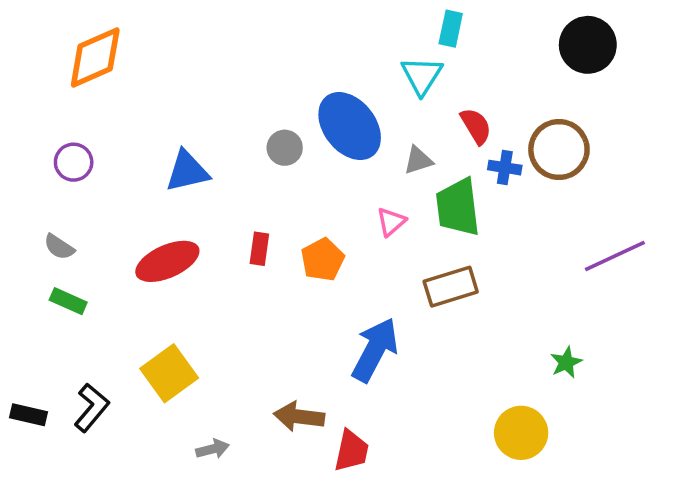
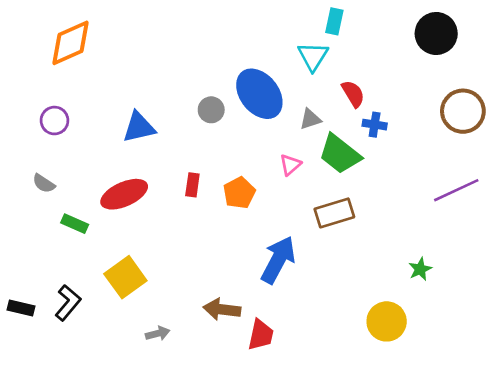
brown circle: (559, 150) -> (463, 111), moved
green trapezoid: (458, 207) -> (340, 154), turned -45
green rectangle: (68, 301) -> (75, 224), moved

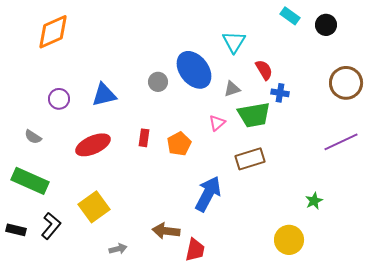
cyan rectangle: (334, 21) -> (290, 16), moved, turned -66
black circle: (436, 33) -> (326, 25), size x0.7
purple circle: (54, 121) -> (59, 99), moved
green trapezoid: (340, 154) -> (254, 115), turned -48
green rectangle: (75, 224) -> (30, 181), moved, size x1.8

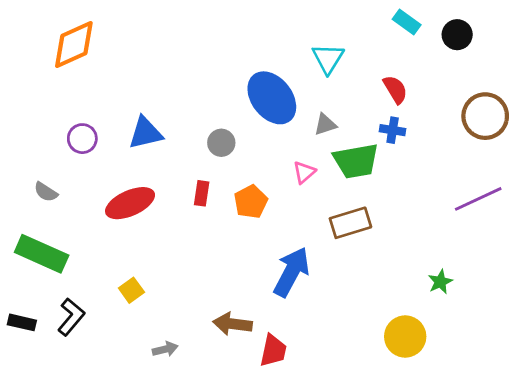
red semicircle: (264, 70) -> (395, 89), moved
gray circle: (158, 82) -> (221, 143), moved
yellow square: (94, 207) -> (131, 290), size x0.6

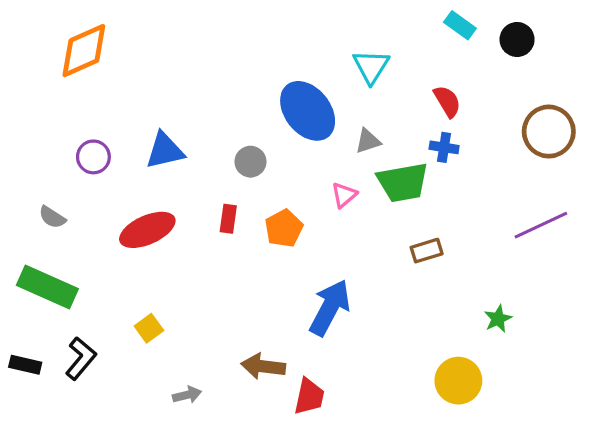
brown rectangle: (350, 223) -> (427, 251), moved, size x0.7

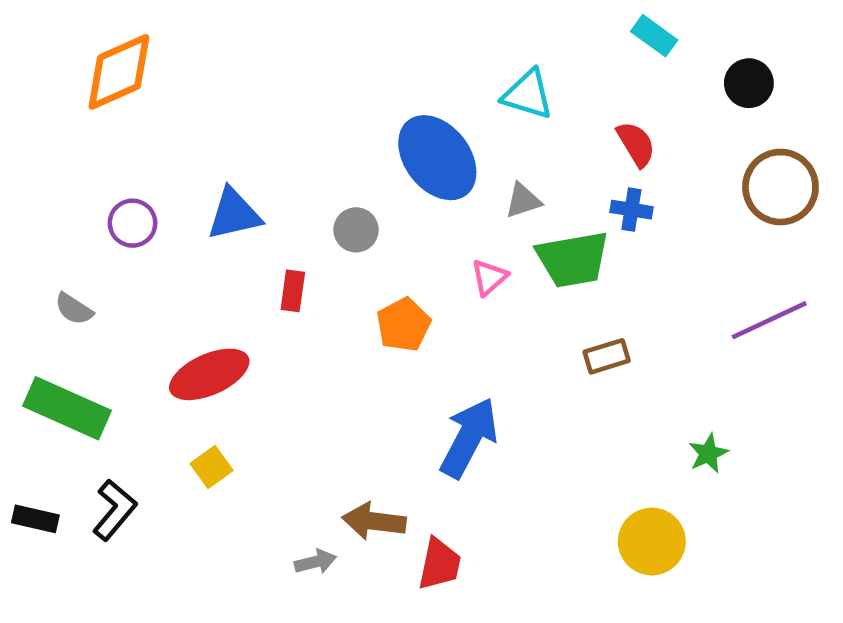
black circle: (517, 39) -> (749, 83), moved
cyan triangle: (371, 66) -> (528, 94), turned -45
red rectangle: (228, 219) -> (293, 291), moved
red ellipse: (147, 230) -> (209, 374), moved
gray arrow: (187, 395) -> (315, 562), moved

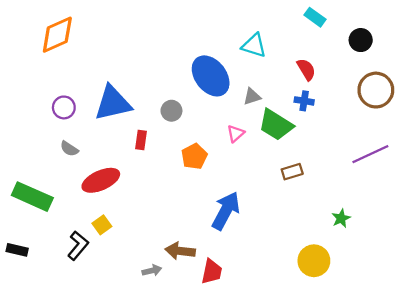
blue triangle: (234, 214) -> (113, 103), size x1.4
green trapezoid: (573, 259) -> (276, 125), turned 42
gray semicircle: (74, 309) -> (69, 149), moved
black L-shape: (114, 510) -> (78, 246), moved

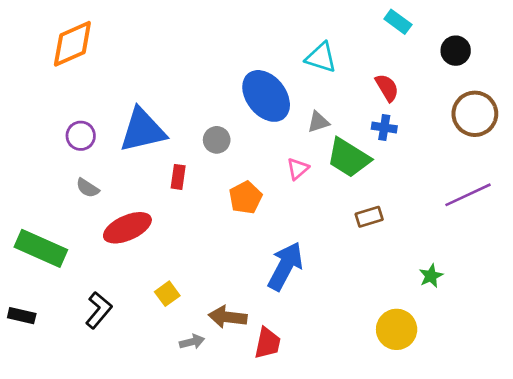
yellow square: (102, 225) -> (167, 294), moved

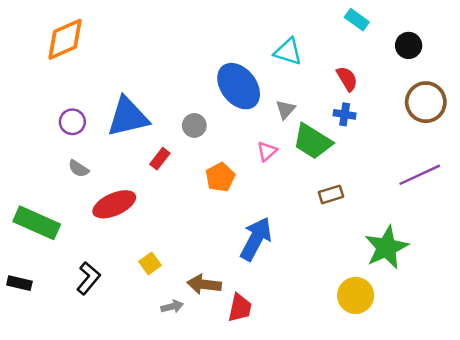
gray triangle: (318, 122) -> (285, 109), turned -30
red rectangle: (178, 177) -> (160, 159), turned 30
green star: (431, 276) -> (386, 247), size x2.0

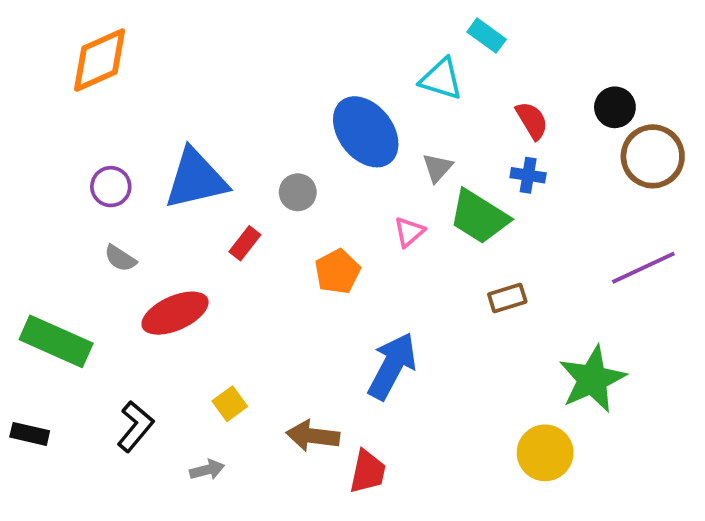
cyan rectangle: (357, 20) -> (487, 36), moved
black circle: (409, 45) -> (615, 107), moved
gray arrow: (172, 307) -> (207, 470), moved

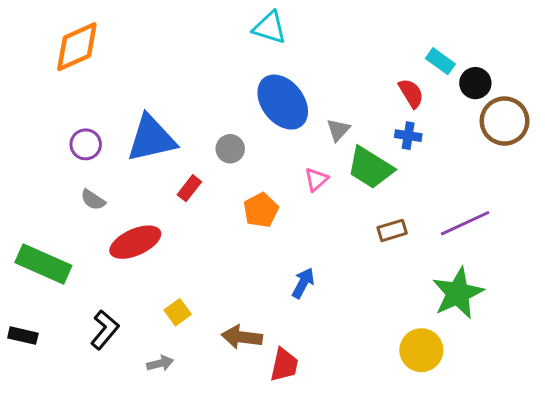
cyan rectangle: (487, 36) -> (440, 61), moved
cyan triangle: (441, 79) -> (270, 28), moved
purple line: (643, 268) -> (465, 223), moved
blue arrow: (392, 366) -> (303, 283), size x0.6

